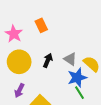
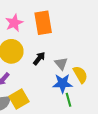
orange rectangle: (41, 25) -> (43, 23), size x1.6
green line: (80, 93) -> (68, 100), moved

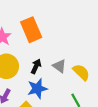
blue star: (63, 83) -> (37, 89), moved

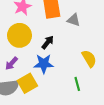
gray triangle: (59, 66) -> (74, 20), moved, turned -32

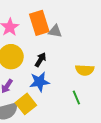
gray triangle: (74, 20) -> (55, 31), moved
yellow semicircle: (89, 59) -> (85, 70), turned 132

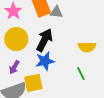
black arrow: (40, 60) -> (44, 40), size x1.6
yellow square: (26, 104) -> (33, 83), turned 30

